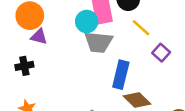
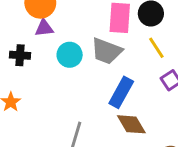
cyan circle: (87, 21) -> (70, 55), moved
purple triangle: (39, 37) -> (44, 28), turned -36

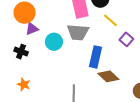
black cross: (20, 55) -> (21, 52), turned 32

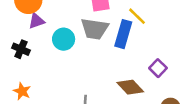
purple square: (126, 39) -> (158, 68), moved
blue rectangle: (96, 57) -> (123, 34), moved

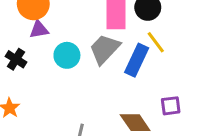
gray trapezoid: (95, 29) -> (105, 49), turned 116
purple square: (158, 68) -> (171, 106), turned 30

